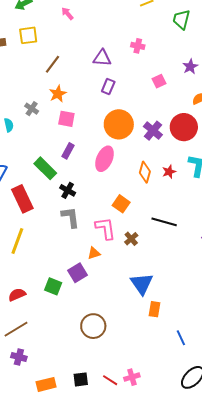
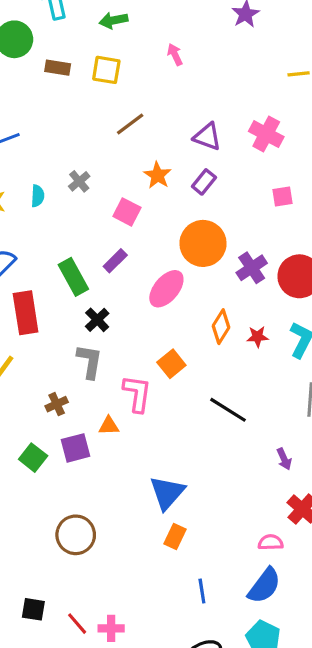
pink cross: (138, 46) -> (266, 134), size x1.5
orange star: (58, 94) -> (158, 175), moved, turned -30
brown cross: (131, 239) -> (57, 404), moved

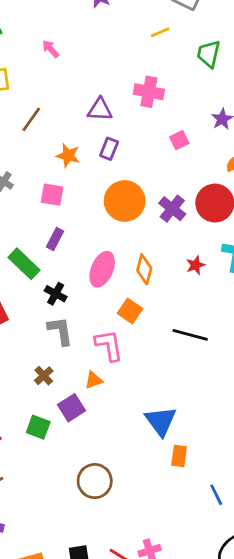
pink ellipse: (166, 289) -> (102, 269), moved
orange diamond: (221, 327) -> (144, 269), moved

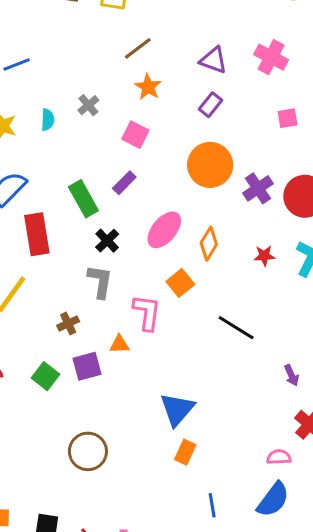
orange star: (68, 155) -> (148, 87), moved

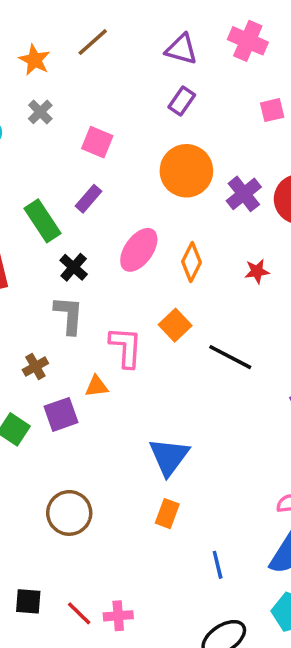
orange star: (148, 87) -> (35, 60), moved
orange square: (180, 283) -> (175, 325), moved
orange rectangle: (185, 452) -> (167, 514), moved

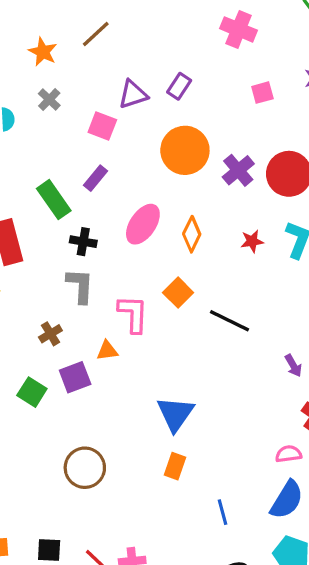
purple triangle: (181, 49) -> (133, 94), moved, turned -32
black cross: (74, 267) -> (83, 242), turned -30

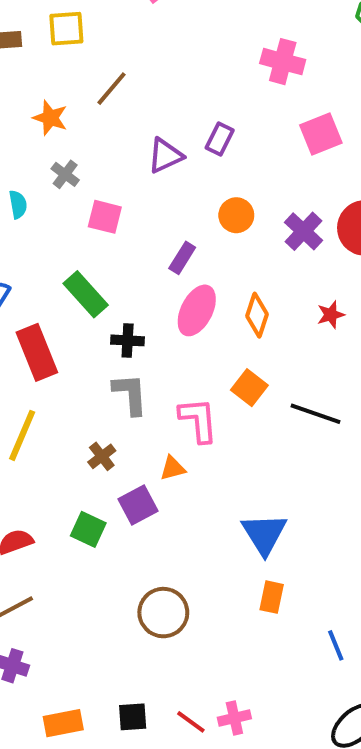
pink square: (262, 93) -> (321, 134), size x1.5
pink square: (102, 126) -> (105, 217), moved
orange circle: (185, 150) -> (236, 215), size x0.6
purple rectangle: (95, 178) -> (182, 258), moved

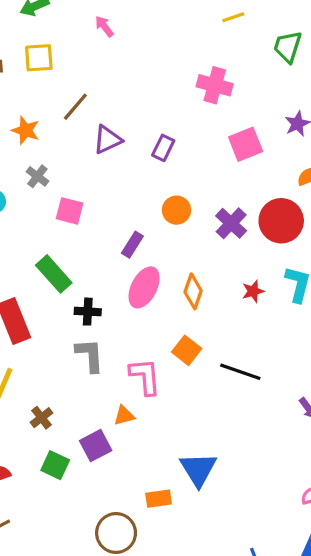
purple triangle: (165, 156) -> (107, 140), moved
brown cross: (102, 456) -> (41, 418), moved
orange rectangle: (272, 597) -> (159, 499), moved, turned 70

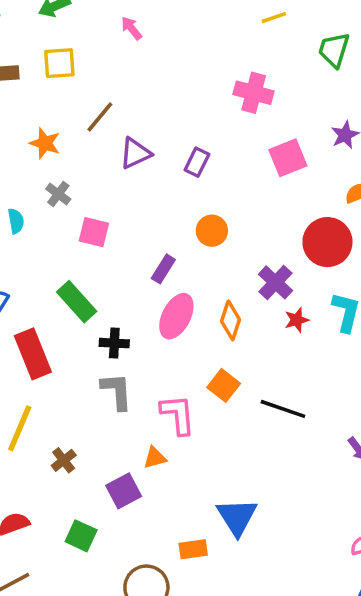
purple cross: (231, 223) -> (276, 282), moved
green square: (55, 465) -> (81, 536), moved

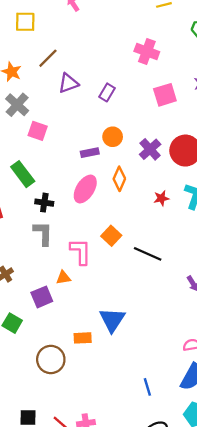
gray cross: (58, 194) -> (17, 105), size x1.5
purple rectangle: (163, 269) -> (90, 153), moved, turned 42
purple cross: (276, 282) -> (150, 149), moved
orange diamond: (230, 320) -> (119, 179), moved

